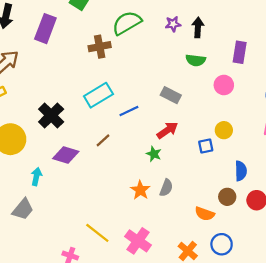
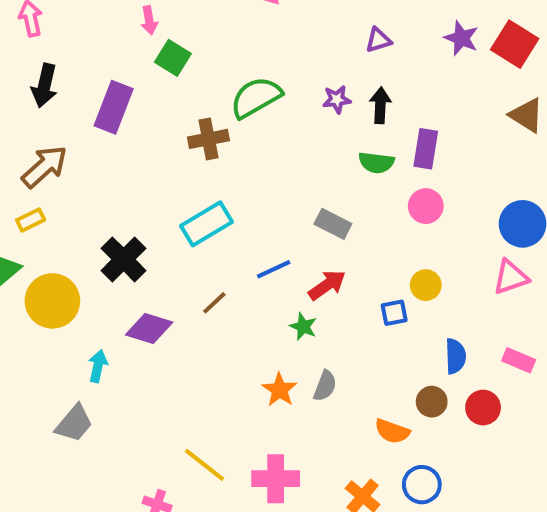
purple rectangle: (240, 52) -> (426, 149), moved
blue line: (129, 111) -> (274, 269), moved
pink cross: (138, 241) -> (276, 479), turned -35

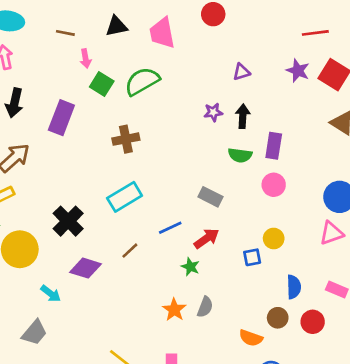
green semicircle: (256, 97) -> (142, 81), moved
cyan arrow: (98, 366) -> (51, 294), turned 115

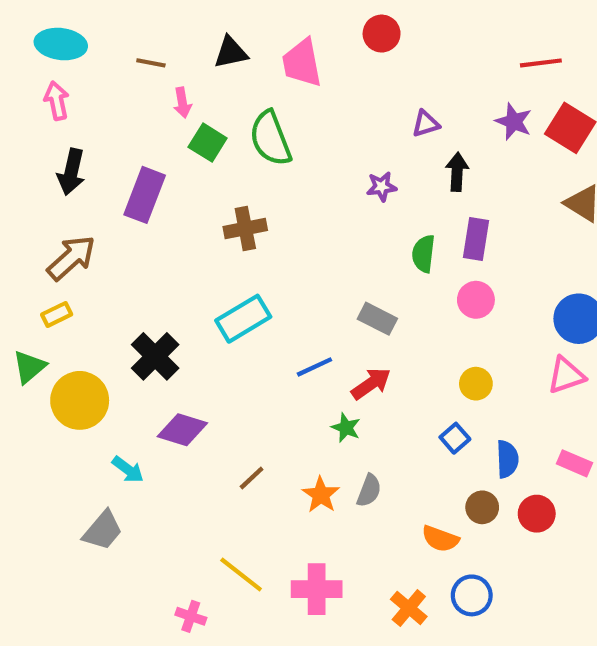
green semicircle: (142, 81) -> (270, 138), turned -81
black arrow: (243, 116) -> (457, 172), moved
green semicircle: (240, 155) -> (423, 254), turned 90
brown line: (130, 251) -> (252, 478), moved
blue square: (252, 257) -> (455, 438), moved, turned -30

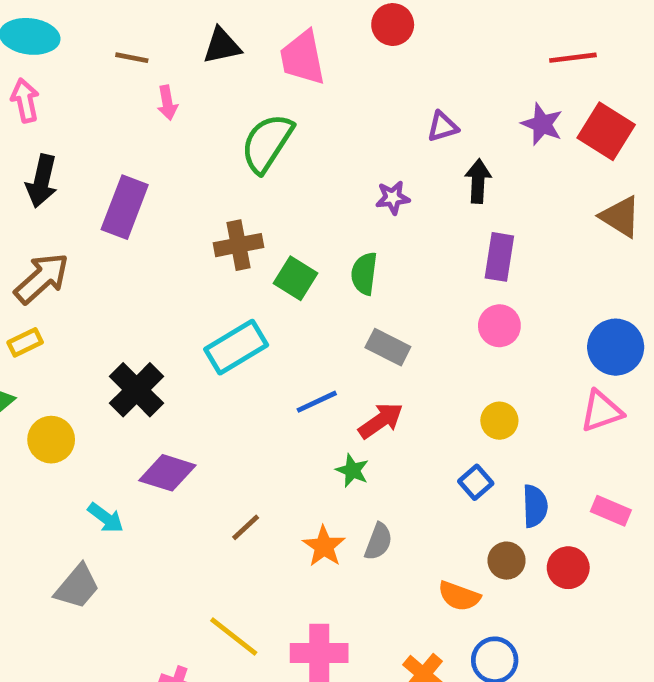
green semicircle: (270, 138) -> (267, 143), turned 54
green square: (208, 143) -> (295, 278), moved
green semicircle: (423, 254) -> (364, 274), moved
yellow circle: (80, 400) -> (51, 440), size x0.7

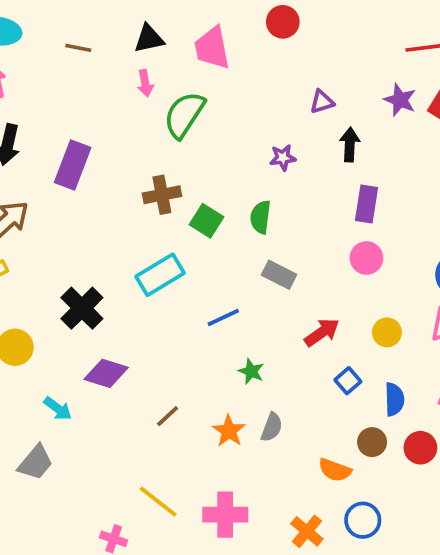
pink arrow: (167, 103) -> (145, 83), moved
red arrow: (381, 421) -> (322, 332), moved
yellow circle: (499, 421) -> (387, 332), moved

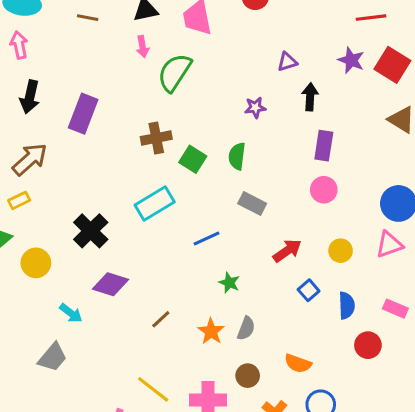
brown circle: (372, 442) -> (248, 376), moved

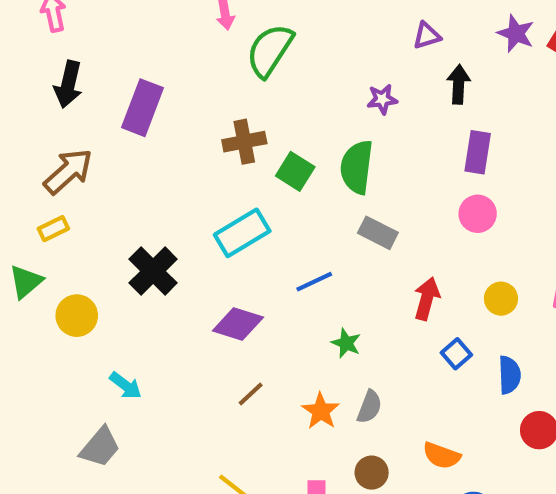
green semicircle: (237, 156) -> (357, 167), size x1.4
red arrow: (287, 251) -> (427, 299), turned -40
purple diamond: (111, 284) -> (238, 324), moved

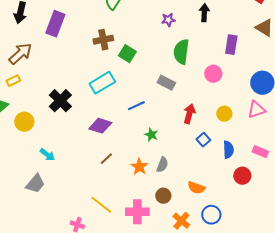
purple rectangle: (478, 152) -> (231, 45), moved
green semicircle: (357, 167) -> (181, 52), moved

